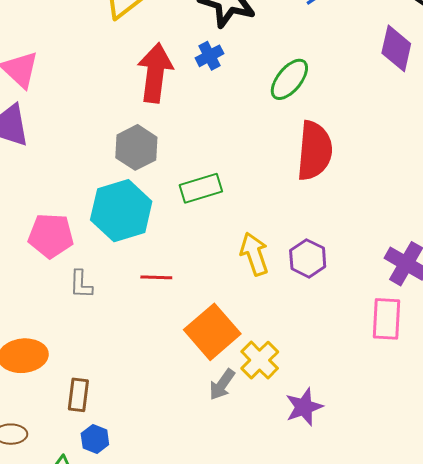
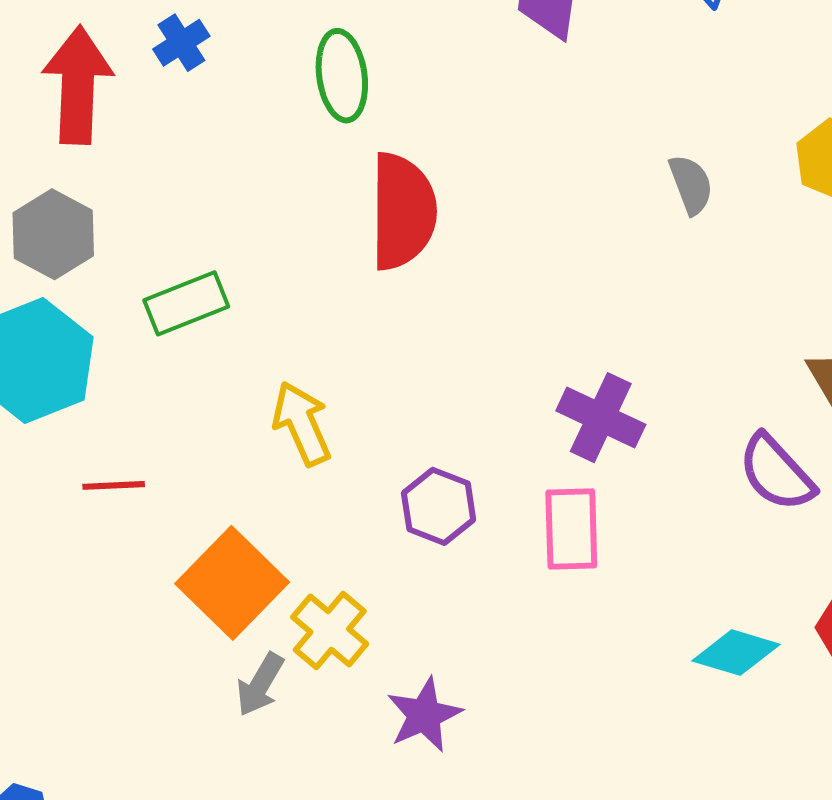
green ellipse: (289, 79) -> (342, 76), turned -42
purple hexagon: (308, 258) -> (439, 506), moved

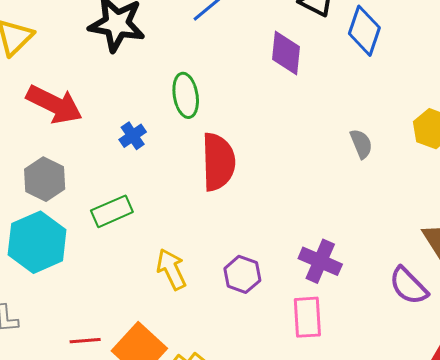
blue cross: (181, 43) -> (133, 136), moved
red arrow: (78, 85) -> (54, 104), turned 116
red line: (114, 485) -> (85, 341), moved
purple hexagon: (439, 506) -> (242, 274), moved

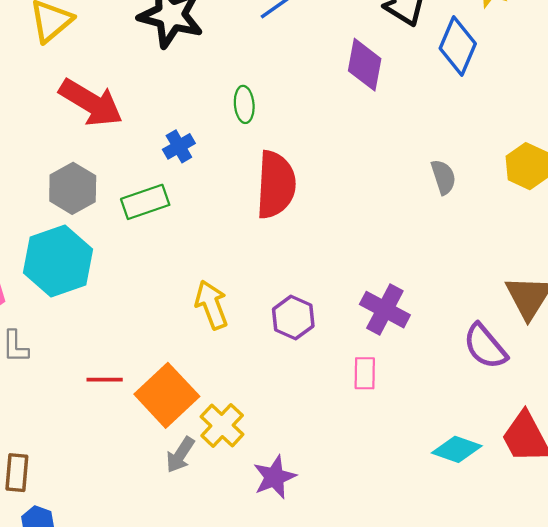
green ellipse: (186, 95) -> (244, 104), size x0.7
green rectangle: (112, 211) -> (145, 202), moved
pink rectangle: (307, 317) -> (365, 373), size x0.7

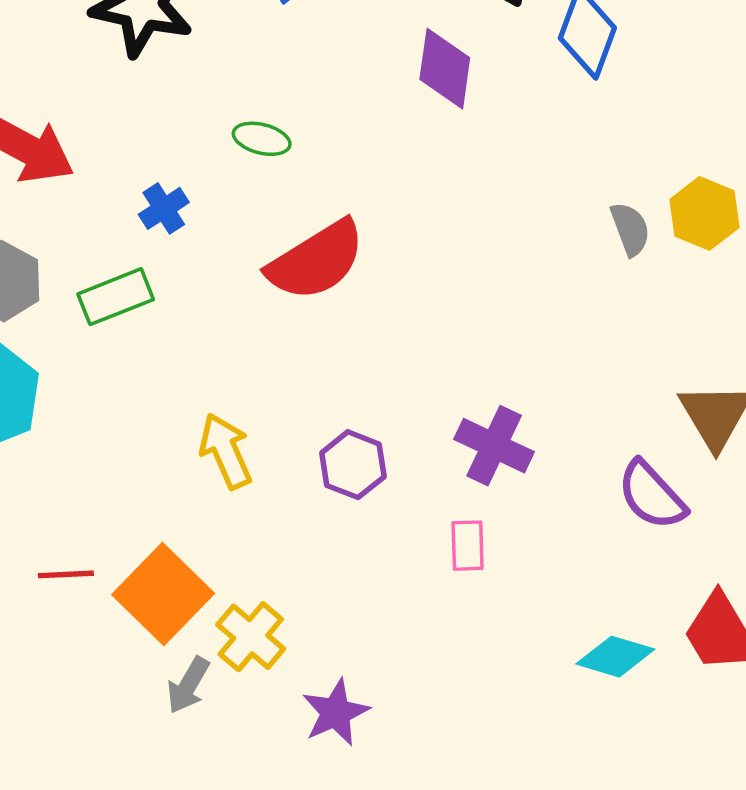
green ellipse: (244, 104) -> (262, 139), turned -68
gray semicircle: (443, 177) -> (630, 229), moved
red semicircle: (276, 185) -> (316, 261), turned 58

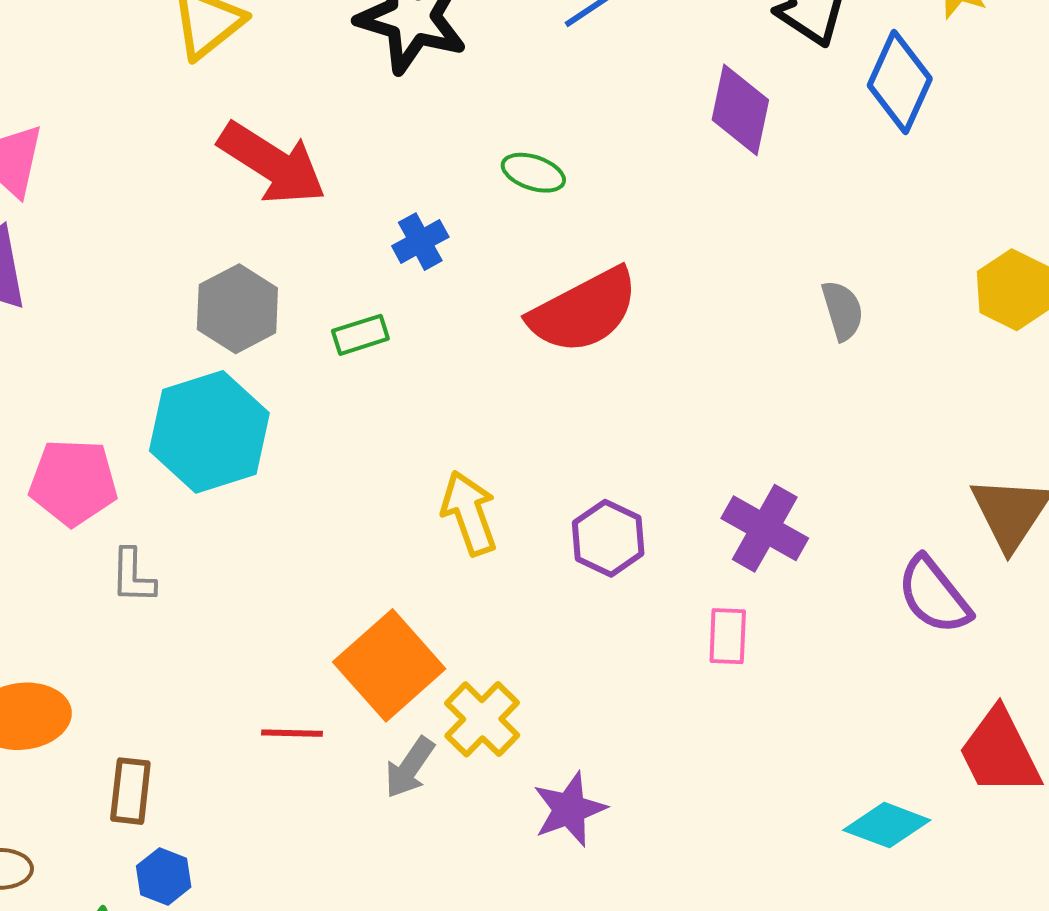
gray semicircle: (630, 229) -> (843, 310), moved
green rectangle: (116, 297) -> (360, 335), size x0.7
red line: (66, 574) -> (292, 733), moved
cyan diamond: (615, 657) -> (887, 825), moved

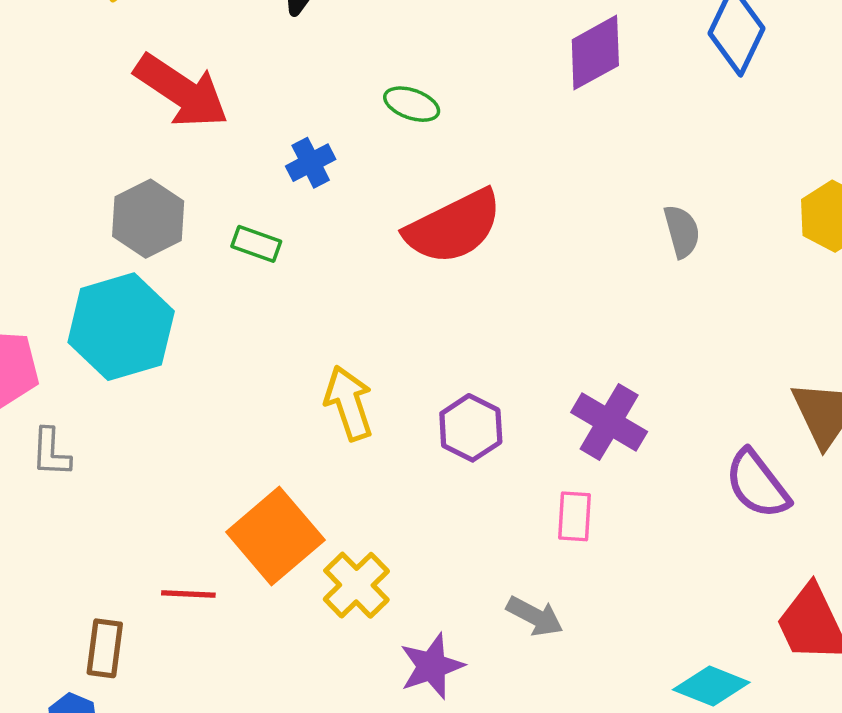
purple diamond: (740, 110) -> (595, 53), turned 48
green rectangle: (360, 335) -> (256, 244), turned 36
gray arrow: (410, 768) -> (535, 616), moved, turned -98
brown rectangle: (130, 791) -> (105, 648), moved

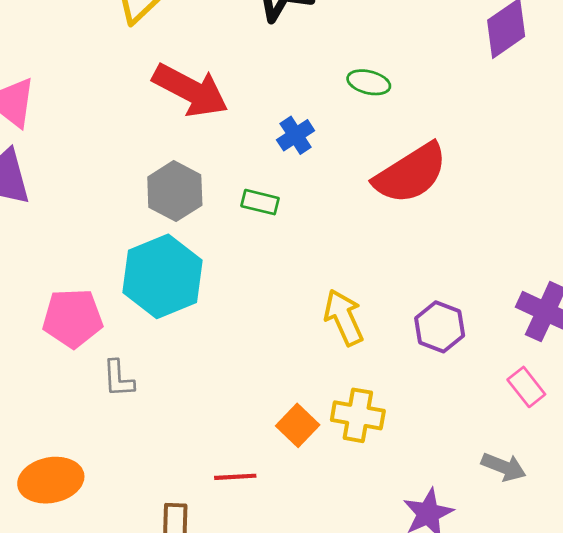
pink rectangle: (574, 516) -> (526, 387), turned -36
orange square: (275, 536) -> (298, 425), size x0.6
yellow cross: (356, 585) -> (358, 415), moved, turned -30

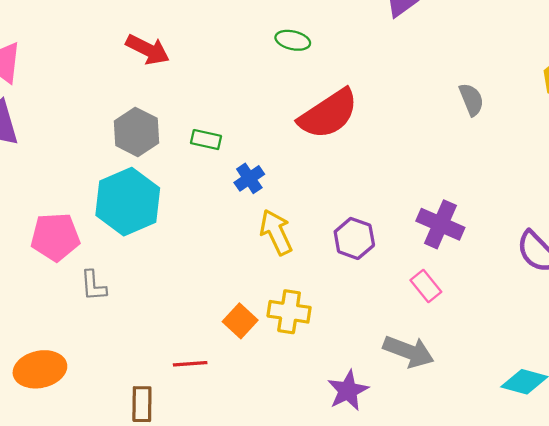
red arrow: (190, 90) -> (148, 50), size x0.7
blue cross: (296, 135) -> (249, 178), moved
gray arrow: (504, 467) -> (409, 351), size x1.4

